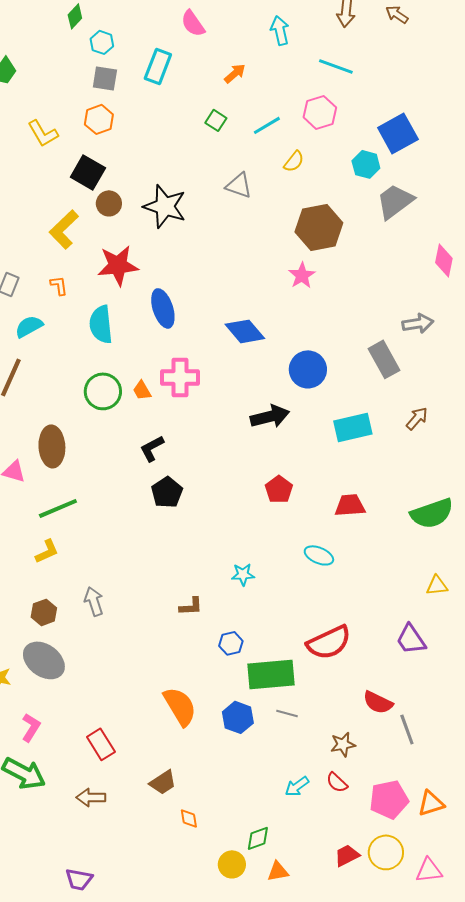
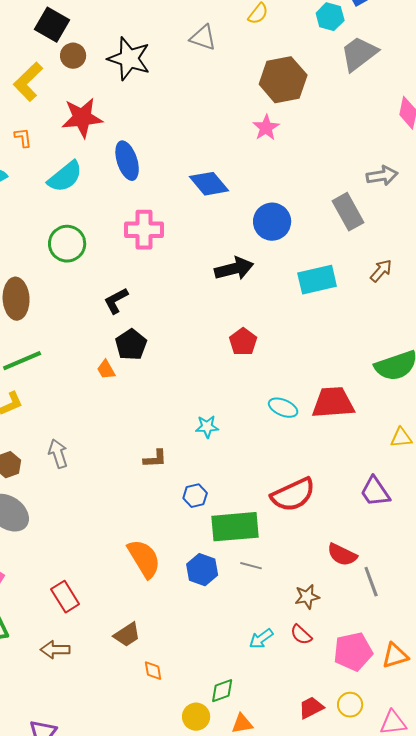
cyan semicircle: (101, 324) -> (65, 177), turned -123
orange trapezoid: (142, 390) -> (106, 370), moved
red trapezoid: (350, 505) -> (333, 403), moved, size x1.4
yellow circle: (386, 852) -> (350, 705), size x0.7

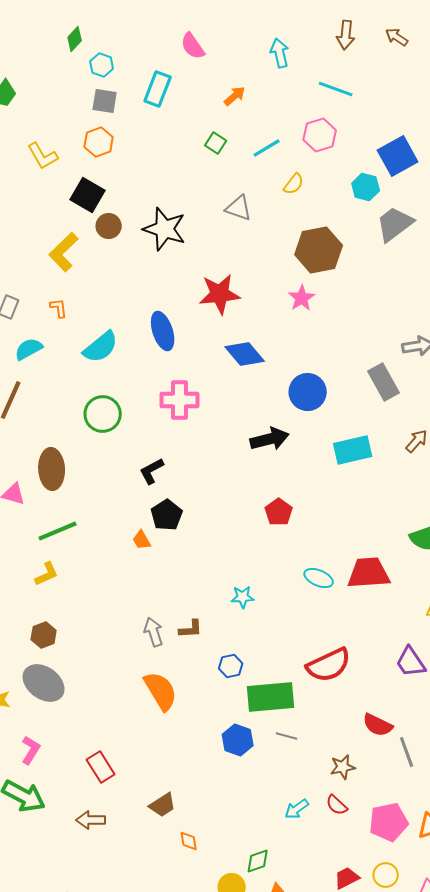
red star: (82, 118) -> (220, 294), moved
gray arrow: (58, 454) -> (154, 632), moved
orange semicircle: (144, 559) -> (161, 691), moved

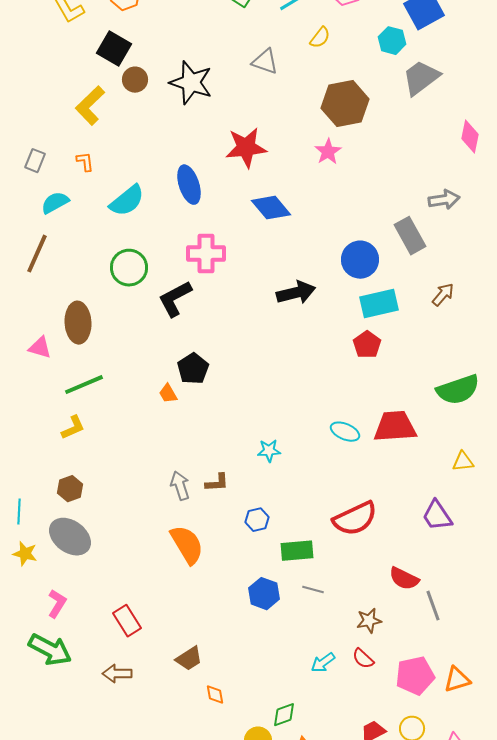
blue circle: (308, 392) -> (360, 260), moved
black L-shape: (152, 471) -> (175, 299), moved, size x1.4
red pentagon: (279, 512) -> (367, 345), moved
green rectangle: (271, 697) -> (297, 551), size x0.7

